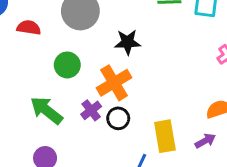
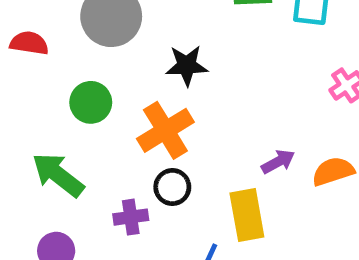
purple cross: (91, 110) -> (131, 217), moved, turned 30
purple arrow: (205, 141) -> (278, 162), moved

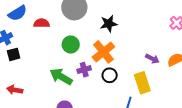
purple arrow: (278, 162) -> (152, 59), turned 64
purple cross: (131, 217) -> (84, 70), moved

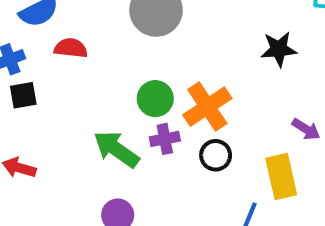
red semicircle: (42, 23) -> (71, 48), moved
black star: (109, 24) -> (279, 49), moved
green circle: (71, 45) -> (155, 99), moved

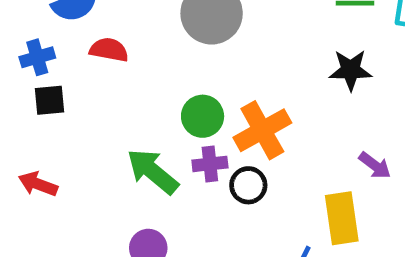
black circle: (216, 155) -> (248, 185), moved

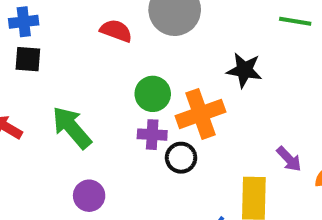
red semicircle: (109, 50) -> (116, 31), moved
black star: (350, 70) -> (244, 70), moved
green arrow: (153, 171) -> (72, 128), moved

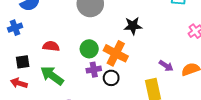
red semicircle: (116, 31) -> (51, 46), moved
black square: (28, 59) -> (23, 62), moved
orange cross: (200, 114) -> (116, 53), turned -30

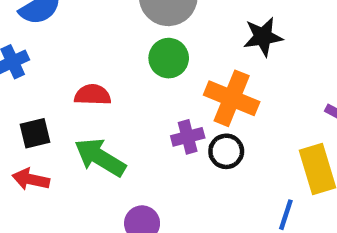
green circle: (89, 49) -> (169, 58), moved

